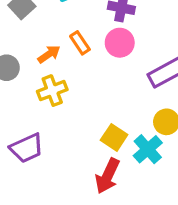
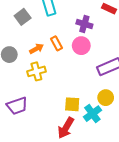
yellow square: (114, 137) -> (72, 104), turned -35

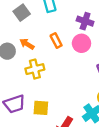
orange arrow: (37, 49) -> (27, 44), moved, turned -120
yellow square: (72, 104) -> (41, 108), moved

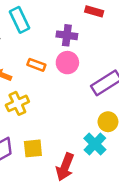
orange rectangle: (56, 41) -> (36, 65), turned -32

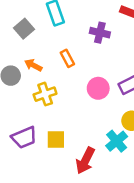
pink circle: (67, 63) -> (98, 88), moved
orange rectangle: (36, 65) -> (67, 58), turned 36

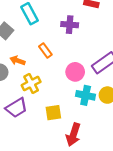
purple trapezoid: (24, 137) -> (16, 108), moved
yellow square: (56, 139) -> (53, 113), moved
cyan cross: (117, 141) -> (86, 95), moved, turned -30

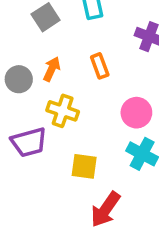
orange arrow: (17, 61) -> (52, 69), turned 80
yellow cross: (31, 83) -> (63, 111), turned 30

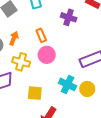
pink circle: (136, 113) -> (47, 55), moved

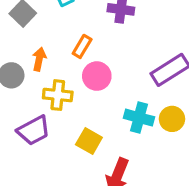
orange rectangle: (41, 35) -> (82, 46), turned 64
yellow square: (35, 93) -> (89, 141), turned 35

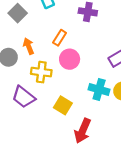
orange arrow: (39, 59) -> (29, 46), turned -35
purple trapezoid: (34, 130) -> (23, 97), turned 65

